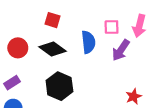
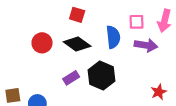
purple arrow: (121, 50) -> (146, 45), turned -115
purple rectangle: (12, 83) -> (71, 78), moved
black hexagon: (59, 86) -> (102, 76), moved

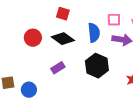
black hexagon: (102, 76) -> (97, 66), moved

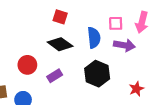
red circle: (33, 38) -> (27, 65), moved

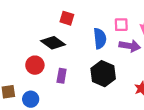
black diamond: (60, 44) -> (53, 43), moved
purple rectangle: (55, 76) -> (62, 76), turned -48

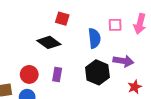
purple arrow: (130, 46) -> (123, 61), moved
red circle: (35, 65) -> (29, 74), moved

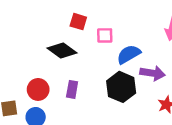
pink square: (115, 25) -> (105, 35), moved
blue semicircle: (94, 38) -> (129, 54), moved, turned -114

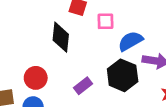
black diamond: (62, 51) -> (61, 37), turned 60
purple rectangle: (72, 89) -> (83, 86), moved, turned 42

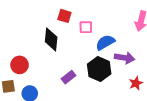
red circle: (36, 78) -> (20, 65), moved

